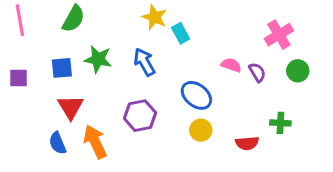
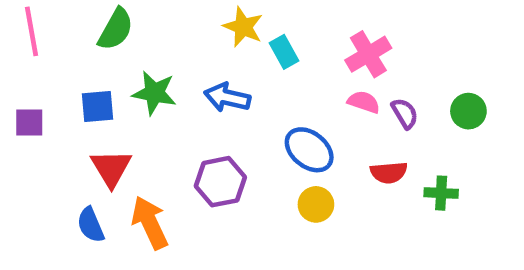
pink cross: (279, 35) -> (368, 54), moved
blue arrow: (144, 62) -> (227, 97), turned -48
red semicircle: (247, 143) -> (389, 173), moved

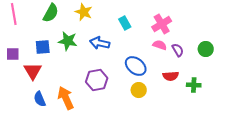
yellow star: (243, 27) -> (84, 12), moved
red triangle: (111, 168) -> (33, 71), moved

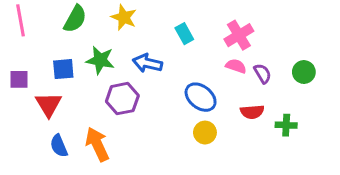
purple hexagon: (97, 80) -> (122, 99), moved

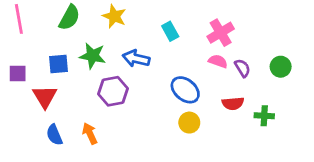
orange arrow: (97, 144) -> (90, 133), size x0.7

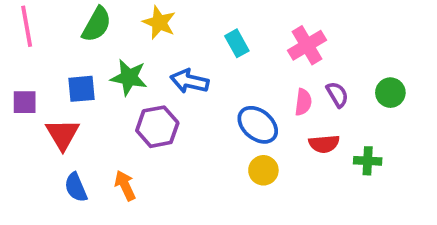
pink semicircle: (218, 61) -> (303, 102), moved, turned 78

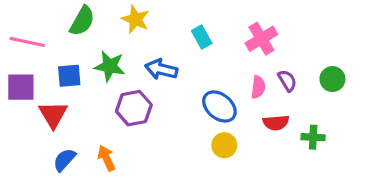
pink line: (27, 26) -> (27, 42), moved, turned -68
purple square: (25, 102) -> (21, 87), size x1.4
blue semicircle: (76, 187) -> (64, 160), turned 65

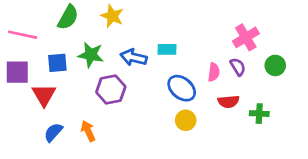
cyan rectangle: (202, 37) -> (167, 49), moved, turned -60
pink cross: (261, 39) -> (246, 37), moved

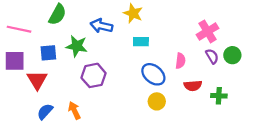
yellow star: (112, 16) -> (133, 13), moved
blue arrow: (134, 57) -> (101, 26), moved
purple semicircle: (238, 67) -> (212, 56), moved

